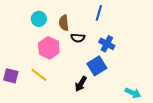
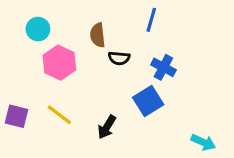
cyan circle: (39, 19) -> (38, 29), moved
pink hexagon: (49, 48) -> (59, 63), moved
black arrow: (81, 84) -> (107, 127), moved

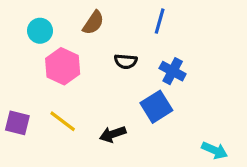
brown semicircle: (98, 35) -> (93, 23), moved, turned -140
black arrow: (107, 127) -> (113, 134), turned 40

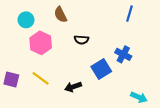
blue line: (160, 21) -> (130, 14), moved
brown semicircle: (93, 23) -> (60, 15), turned 119
blue cross: (173, 71) -> (123, 54), moved

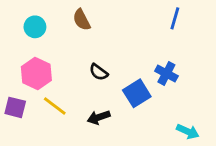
black semicircle: (81, 40) -> (99, 72), moved, turned 32
pink hexagon: (41, 43) -> (36, 73), moved

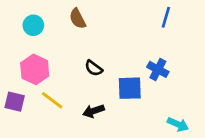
blue square: (137, 93) -> (130, 88), turned 30

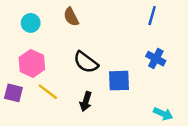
black semicircle: (94, 68) -> (86, 62), size x1.5
blue cross: (158, 69) -> (156, 59), moved
black arrow: (94, 111) -> (86, 101), turned -54

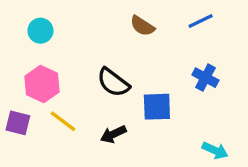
blue line: (152, 16) -> (201, 21), turned 48
brown semicircle: (71, 17) -> (142, 26), moved, turned -30
black arrow: (86, 101) -> (113, 134), turned 48

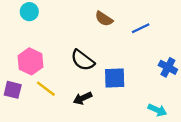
blue line: (201, 21) -> (141, 28), moved
cyan circle: (40, 31) -> (29, 12), moved
blue cross: (205, 78) -> (168, 67), moved

